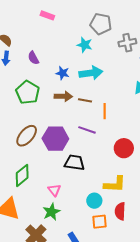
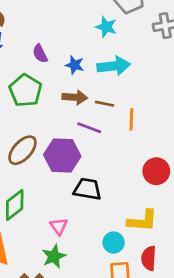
purple semicircle: (33, 58) -> (40, 54), moved
purple line: (87, 130) -> (89, 128), moved

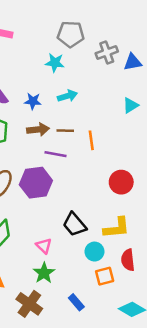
cyan arrow: (114, 66) -> (67, 96), size x0.7
black trapezoid: (87, 189) -> (75, 224), moved, turned -130

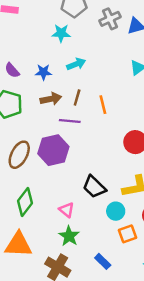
brown line: (65, 131) -> (77, 98), turned -70

